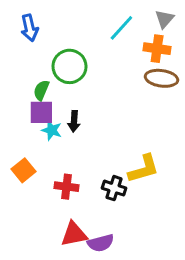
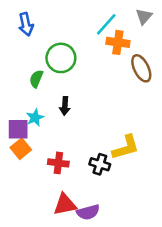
orange cross: (157, 49) -> (118, 42), moved
brown ellipse: (161, 78) -> (141, 68), turned 56
purple square: (41, 112) -> (18, 129), moved
cyan star: (52, 130) -> (35, 118), moved, turned 30

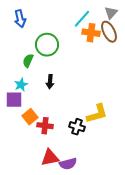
brown ellipse: (141, 68) -> (109, 32), moved
cyan star: (35, 118) -> (21, 85), moved
orange square: (21, 149) -> (30, 117), moved

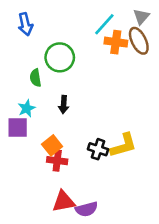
green semicircle: (28, 61) -> (36, 78), turned -32
orange square: (30, 117) -> (52, 145), moved
black cross: (77, 127) -> (98, 149), moved

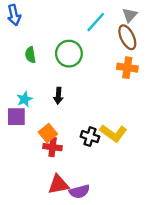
blue arrow: (25, 24) -> (14, 15), moved
orange cross: (116, 42) -> (127, 68), moved
green circle: (60, 57) -> (69, 54), moved
green semicircle: (36, 78) -> (30, 55), moved
yellow L-shape: (123, 145) -> (113, 133), turned 52

